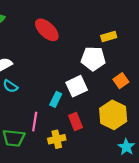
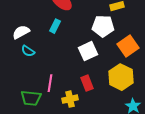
orange square: (121, 81) -> (128, 46), size x1.5
cyan rectangle: (56, 99) -> (55, 26), moved

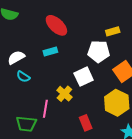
cyan rectangle: (55, 26) -> (50, 51), turned 48
red rectangle: (87, 83) -> (86, 123), moved
yellow cross: (70, 99) -> (64, 94), moved, turned -35

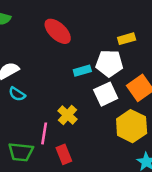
cyan rectangle: (50, 51) -> (82, 71), moved
white square: (84, 77) -> (106, 94), moved
red rectangle: (86, 123) -> (64, 154), moved

